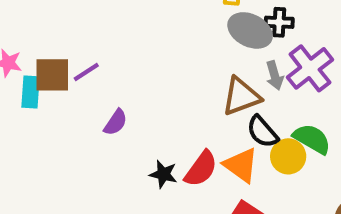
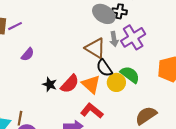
brown triangle: (241, 96) -> (95, 48), turned 45

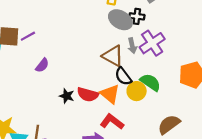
red semicircle: (70, 84) -> (88, 94), turned 66

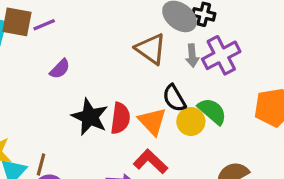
brown triangle: (113, 56) -> (151, 49), moved
red semicircle: (88, 94) -> (120, 118), turned -105
black star: (67, 96) -> (90, 117), size x1.6

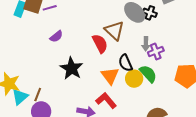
purple cross: (221, 55) -> (156, 52), moved, size x0.7
gray arrow: (192, 56) -> (146, 44), moved
red semicircle: (120, 118) -> (100, 43), moved, turned -42

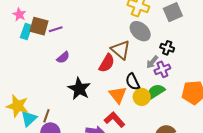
black cross: (150, 13) -> (167, 48), moved
red semicircle: (100, 43) -> (107, 63), turned 60
gray arrow: (146, 44) -> (152, 62), turned 40
green semicircle: (148, 74) -> (155, 92), turned -78

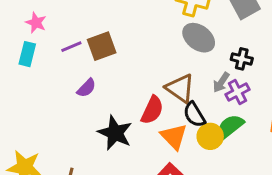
pink star: (19, 14) -> (36, 23), moved
brown square: (39, 26) -> (102, 46), moved, turned -30
brown triangle: (121, 50) -> (180, 88), moved
red semicircle: (107, 63) -> (152, 110), moved

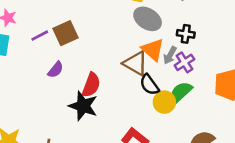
red semicircle: (152, 110) -> (91, 85), moved
orange triangle: (174, 137) -> (153, 50), moved

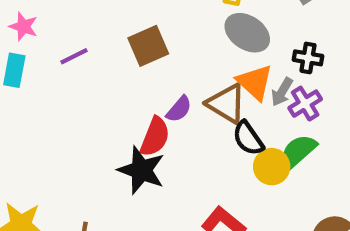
brown square: (65, 33) -> (148, 46), moved
purple semicircle: (56, 70) -> (179, 109), moved

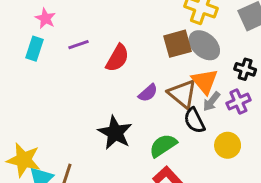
brown square: (148, 46) -> (177, 44), moved
gray arrow: (282, 92) -> (211, 101), moved
red semicircle: (155, 137) -> (117, 58), moved
green semicircle: (298, 151) -> (163, 146), moved
yellow circle: (272, 167) -> (228, 145), moved

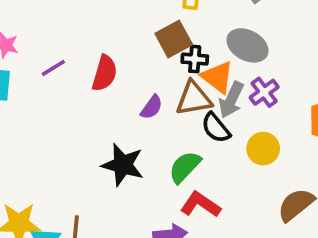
gray ellipse: (204, 45) -> (247, 45), moved
black cross: (245, 69) -> (195, 59), moved
brown triangle: (182, 94) -> (194, 99), turned -36
gray arrow: (211, 101) -> (231, 100), size x1.4

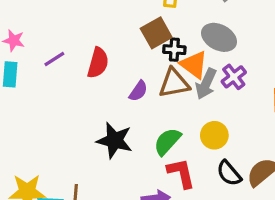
black semicircle: (216, 128) -> (229, 173), moved
yellow circle: (263, 149) -> (214, 135), moved
red L-shape: (200, 205) -> (181, 173), turned 44

